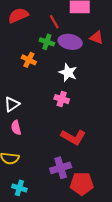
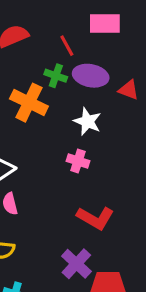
red triangle: (97, 38) -> (129, 90), moved
orange cross: (29, 60) -> (29, 103), size x1.6
purple cross: (61, 168) -> (76, 264), turned -30

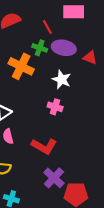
red L-shape: (95, 218) -> (44, 146), moved

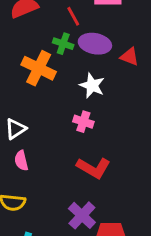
red L-shape: (44, 146) -> (93, 168), moved

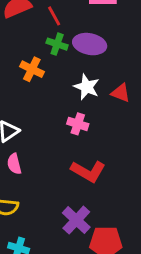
red line: (73, 16) -> (54, 16), moved
red triangle: (130, 57) -> (121, 93), moved
orange cross: (39, 68) -> (32, 69), size x0.7

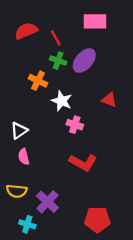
purple ellipse: (90, 44) -> (84, 61), turned -60
white star: (87, 87) -> (62, 101), moved
purple cross: (76, 220) -> (47, 202), moved

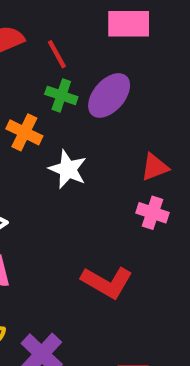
red triangle: (109, 100) -> (155, 167), turned -42
pink cross: (75, 125) -> (153, 213), moved

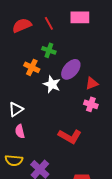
red line: (57, 54) -> (49, 23), moved
purple ellipse: (109, 95) -> (71, 69), moved

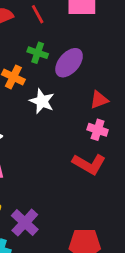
purple ellipse: (71, 69) -> (69, 63), moved
red L-shape: (70, 136) -> (89, 164), moved

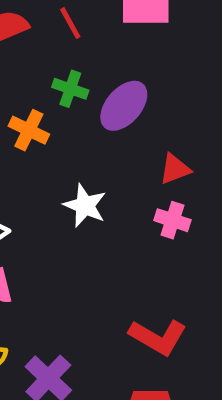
white star: (42, 101) -> (85, 206), moved
red L-shape: (89, 164) -> (158, 337), moved

